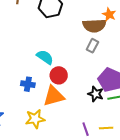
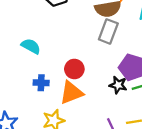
gray rectangle: (92, 46) -> (108, 31), size x1.5
cyan semicircle: (45, 57) -> (31, 46), moved

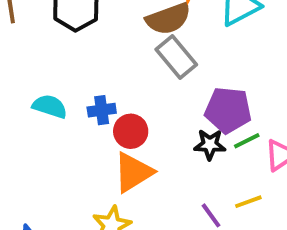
gray rectangle: (108, 31) -> (176, 57), turned -50
blue cross: (41, 83) -> (102, 110), moved

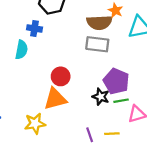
gray rectangle: (176, 57) -> (97, 44), turned -60
cyan semicircle: (50, 106) -> (21, 50), turned 66
blue cross: (102, 110) -> (34, 28), moved

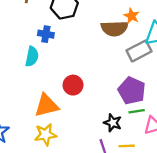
gray rectangle: (97, 44) -> (139, 51), moved, turned -35
black star: (101, 97) -> (113, 123), moved
orange triangle: (55, 99) -> (46, 105), moved

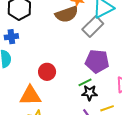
orange triangle: (46, 105) -> (30, 96), turned 30
green line: (137, 111) -> (85, 82), moved

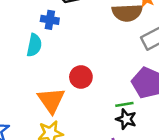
orange triangle: (30, 96) -> (51, 100), turned 40

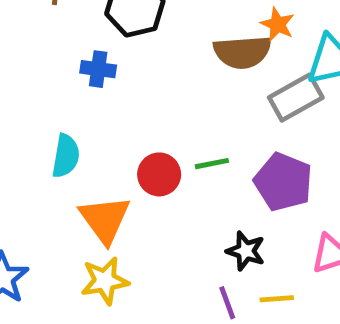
cyan semicircle: (34, 45) -> (66, 156), moved
green line: (124, 104) -> (212, 164), moved

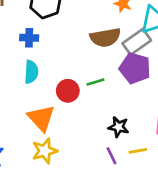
brown semicircle: (242, 52) -> (105, 37), moved
cyan semicircle: (66, 156) -> (31, 72), moved
purple pentagon: (283, 182) -> (135, 68), moved

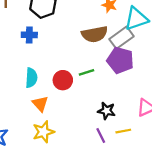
cyan semicircle: (31, 72) -> (31, 78), moved
orange triangle: (41, 118) -> (40, 104), size x0.7

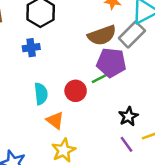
purple pentagon: (120, 60) -> (111, 63), moved
black star: (107, 111) -> (128, 116), turned -30

